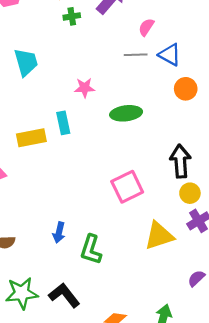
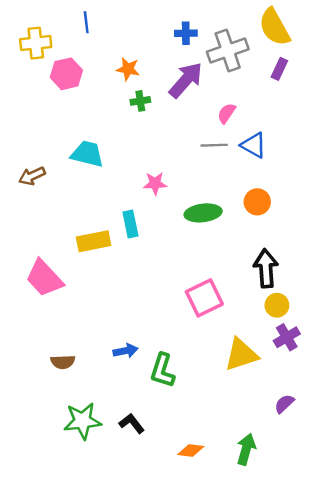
cyan trapezoid: (26, 62) -> (87, 154), turned -60
orange circle: (186, 89) -> (257, 202), moved
blue arrow: (59, 233) -> (126, 351), turned -114
black L-shape: (64, 295) -> (132, 423), size x0.7

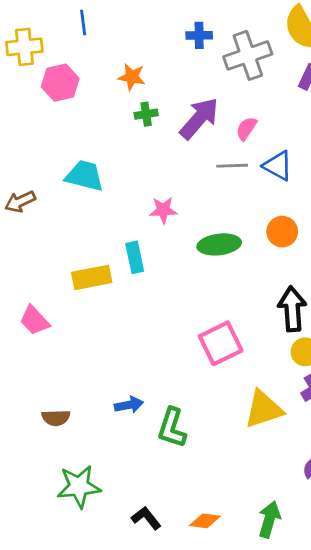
purple arrow: (186, 80) -> (199, 118), moved
pink trapezoid: (44, 278) -> (34, 320), size x0.7
black L-shape: (132, 423) -> (146, 518), moved

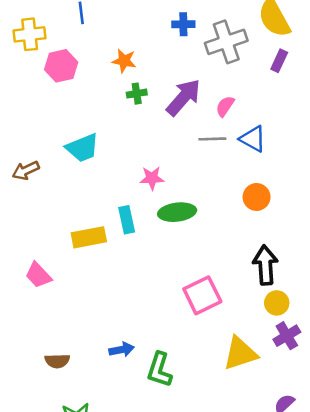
cyan trapezoid: (85, 176) -> (82, 148), turned 144
green ellipse: (219, 244) -> (177, 212), moved

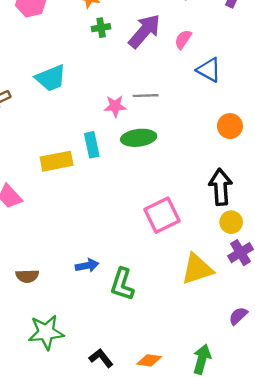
gray line: (212, 139) -> (146, 96), moved
orange circle: (257, 197) -> (230, 126), moved

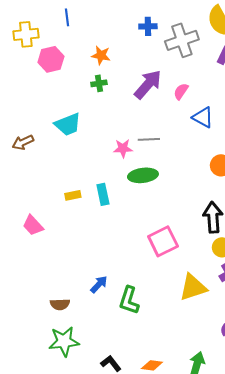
green cross: (101, 28) -> (99, 83), moved
cyan rectangle: (92, 145) -> (103, 194), moved
yellow rectangle: (57, 161) -> (73, 195), size x0.6
blue arrow: (87, 265) -> (99, 284), turned -36
brown semicircle: (27, 276) -> (60, 304), moved

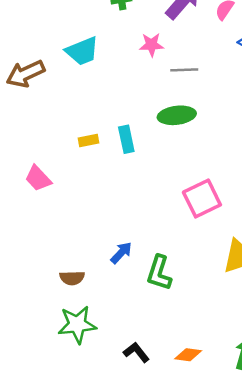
brown arrow: (23, 142) -> (25, 74), size x1.4
pink star: (123, 148) -> (152, 45), moved

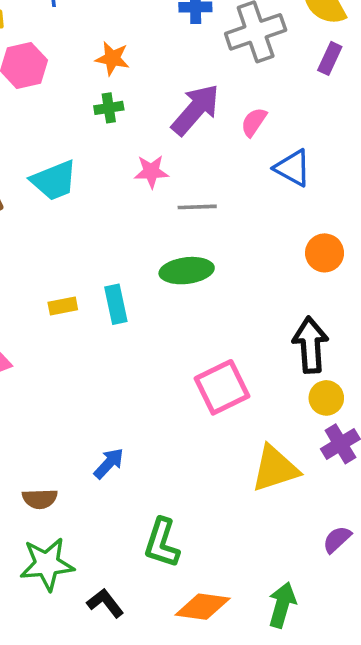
green L-shape: (159, 273) -> (162, 543), moved
black L-shape: (136, 352) -> (105, 603), moved
orange diamond: (188, 355) -> (203, 607), size x1.4

